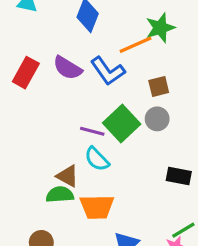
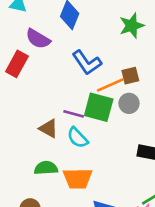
orange line: (135, 45) -> (111, 85), moved
purple semicircle: (68, 68) -> (38, 39), moved
green square: (122, 124) -> (99, 107), turned -32
brown triangle: (68, 176) -> (49, 128), moved

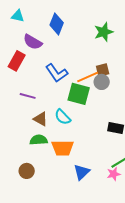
blue L-shape: (87, 62) -> (57, 73), moved
gray circle: (129, 103) -> (102, 82), moved
purple line: (74, 114) -> (28, 96), moved
brown triangle: (49, 128) -> (41, 119), moved

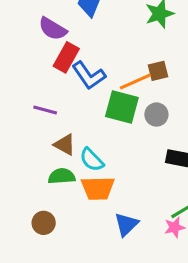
red rectangle: (17, 61) -> (66, 57), moved
gray circle: (102, 82) -> (156, 115), moved
cyan semicircle: (63, 117) -> (92, 160), moved

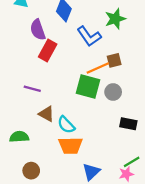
purple semicircle: (53, 29) -> (38, 30), turned 40
blue L-shape: (89, 75) -> (89, 36), moved
green semicircle: (62, 176) -> (19, 137), moved

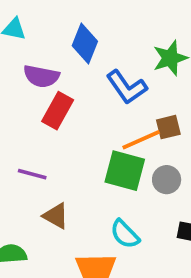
purple semicircle: (38, 30) -> (41, 76), turned -60
cyan semicircle: (66, 125) -> (125, 234), moved

